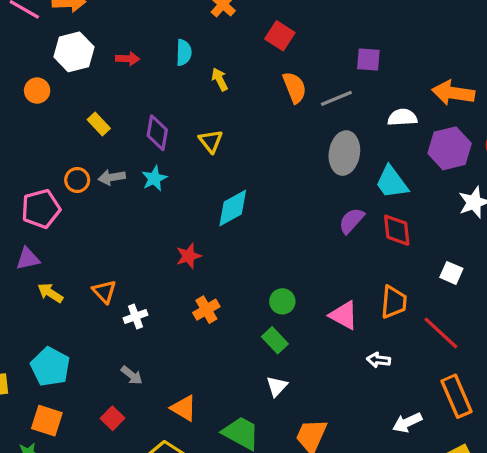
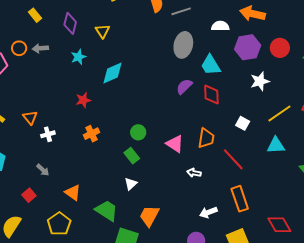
cyan star: (154, 178) -> (78, 57), moved

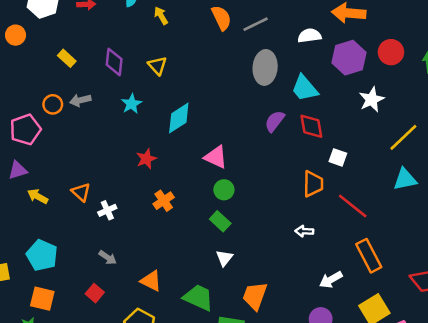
white square: (243, 123) -> (338, 157), moved
pink triangle: (175, 144) -> (216, 157), moved

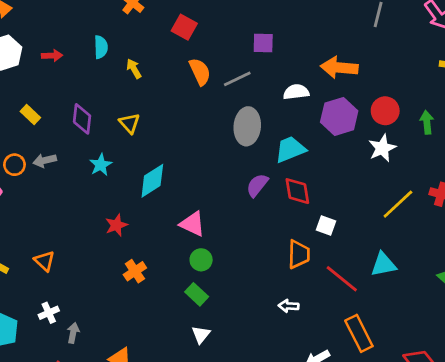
cyan trapezoid: (305, 88) -> (290, 149), turned 108
white star: (372, 100) -> (382, 148), moved
cyan triangle: (405, 179) -> (383, 264), moved
white cross: (107, 210) -> (49, 313), moved
gray arrow: (108, 258) -> (73, 333), turned -114

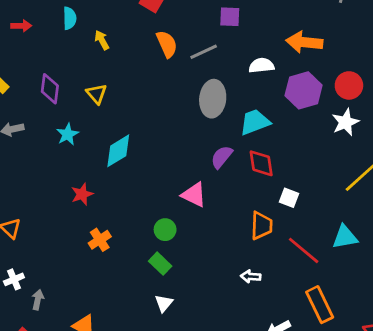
pink triangle: (192, 224) -> (194, 195), moved

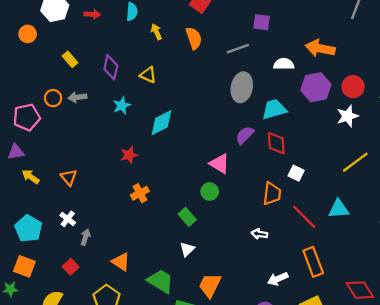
orange semicircle: (167, 44) -> (194, 38), moved
yellow triangle: (97, 94) -> (148, 75), turned -30
green circle: (165, 230) -> (210, 192), moved
white cross: (14, 279) -> (68, 219), turned -35

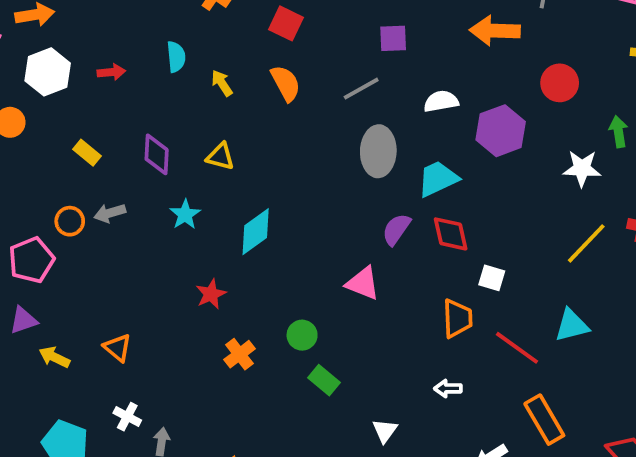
orange arrow: (320, 48) -> (495, 31), moved
red circle: (353, 87) -> (560, 83), moved
white star: (348, 116) -> (582, 168), moved, turned 30
green circle: (210, 192) -> (302, 335), moved
white triangle: (187, 249) -> (385, 431), moved

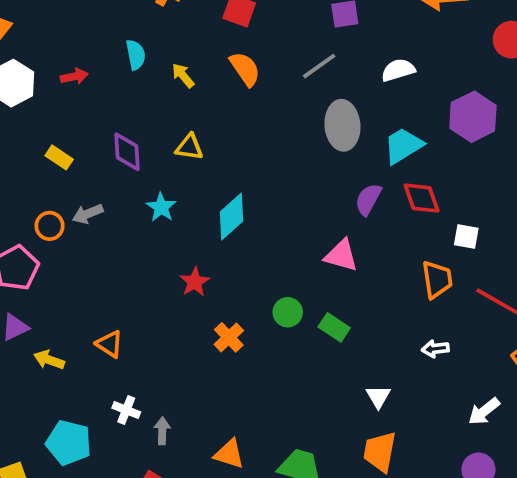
purple hexagon: (501, 131) -> (473, 117), moved
green rectangle: (324, 380) -> (334, 327), moved

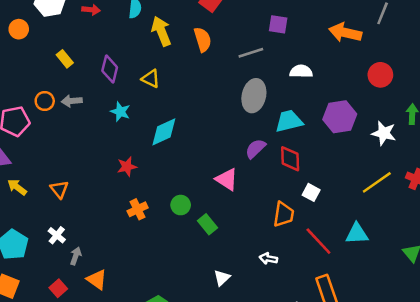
yellow arrow: (183, 75) -> (161, 31), size x1.6
cyan star: (161, 207) -> (120, 112), turned -30
orange triangle: (229, 454) -> (97, 279), moved

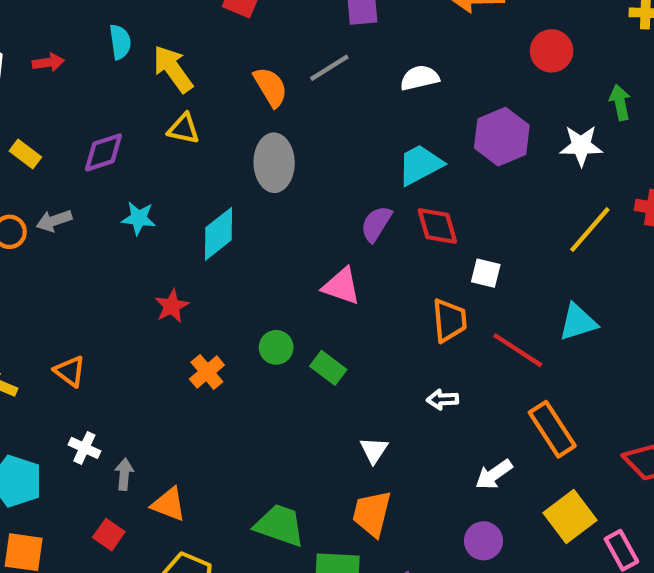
orange semicircle: (203, 40) -> (270, 87), moved
purple diamond: (110, 69) -> (103, 152), turned 72
yellow triangle: (151, 79) -> (184, 129), moved
gray ellipse: (254, 96) -> (274, 163), moved

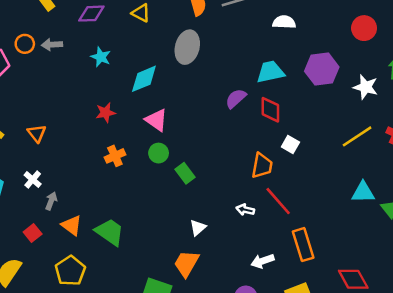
pink triangle: (341, 286) -> (156, 120), moved
cyan triangle: (578, 322) -> (363, 192), moved
red line: (518, 350) -> (278, 201), moved
green trapezoid: (280, 525) -> (110, 232), moved

